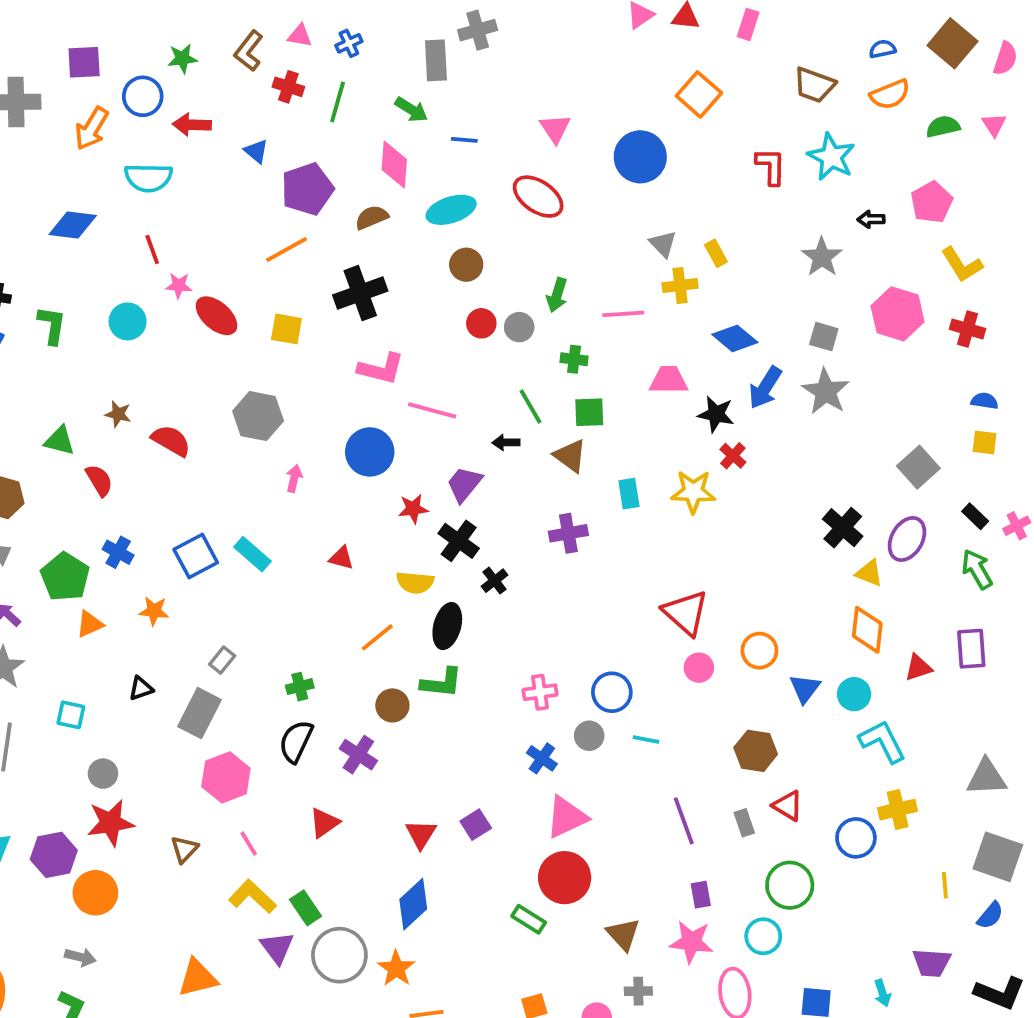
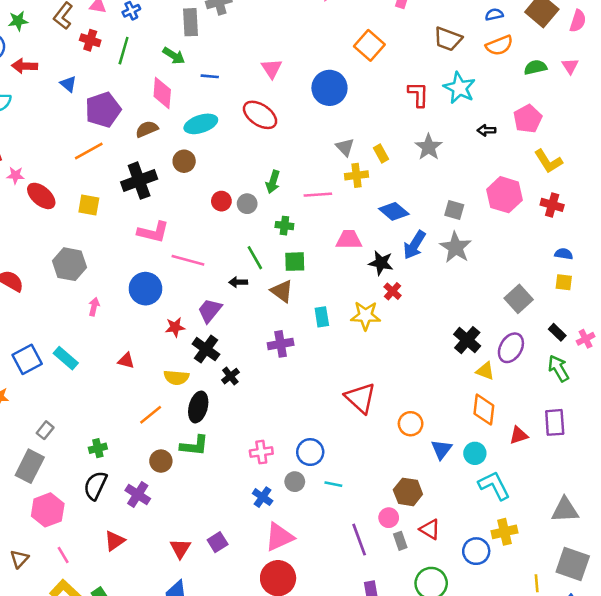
gray star: (822, 257) -> (429, 147), moved
brown circle: (466, 265) -> (184, 161), moved
pink circle: (699, 668) -> (389, 518), moved

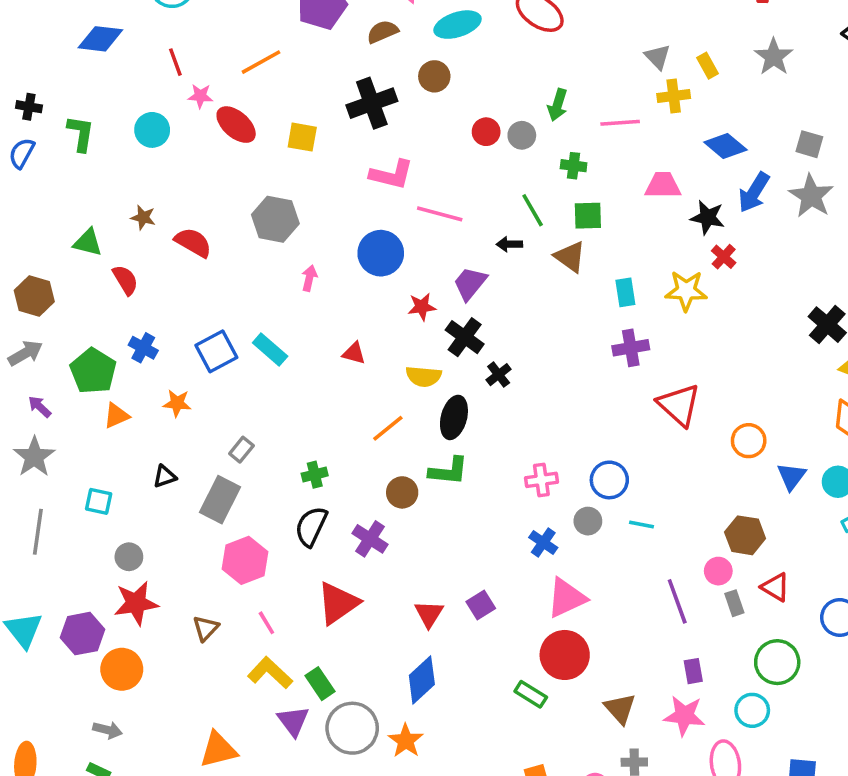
orange line: (89, 151) -> (261, 62), moved
purple cross: (281, 344) -> (631, 348), moved
red triangle: (115, 541) -> (338, 603), size x1.5

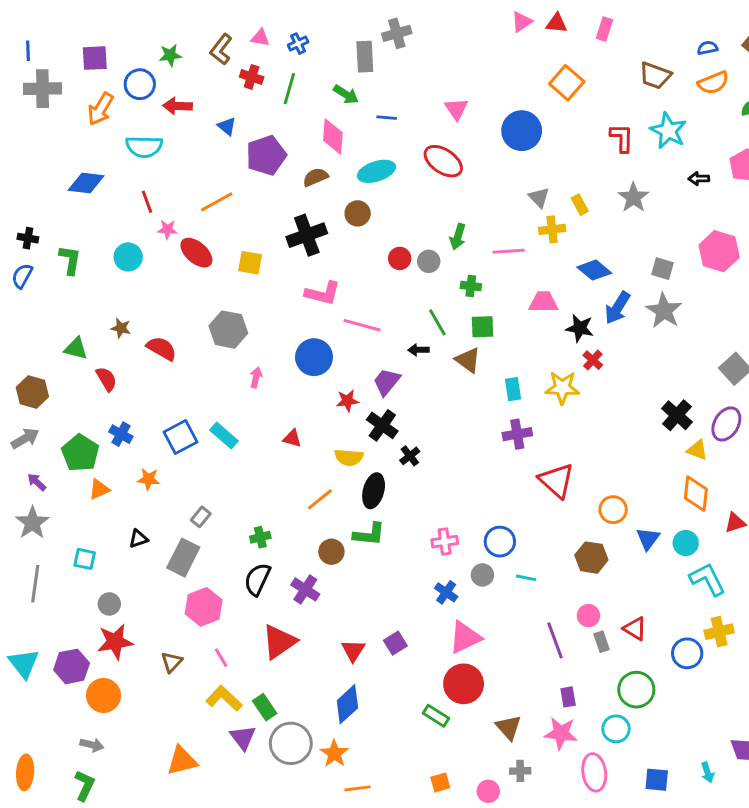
brown hexagon: (745, 535) -> (591, 558), moved

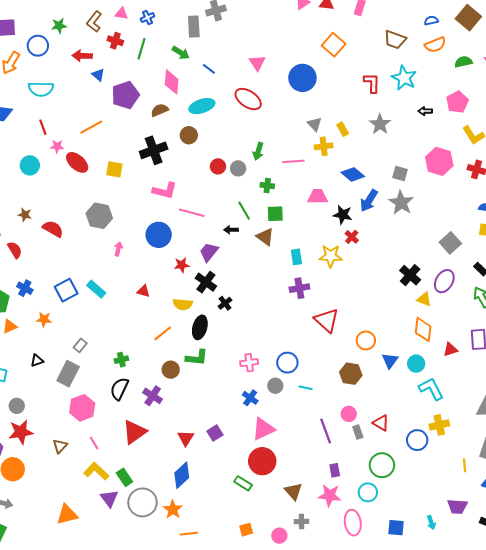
red arrow: (178, 106) -> (82, 56), moved
blue line: (387, 118) -> (209, 69), turned 32

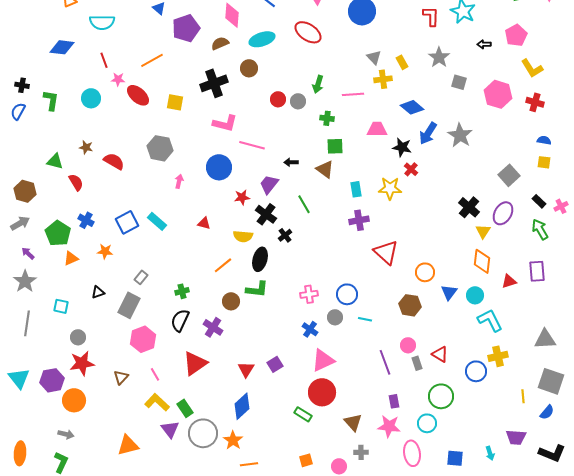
gray square: (400, 173) -> (459, 82), moved
green line: (244, 211) -> (304, 204), moved
yellow triangle: (424, 299) -> (483, 231), turned 42

